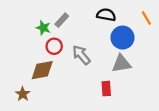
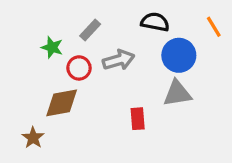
green star: (43, 28) -> (52, 47), moved
gray arrow: (81, 55) -> (119, 60), moved, turned 114
red rectangle: (106, 89) -> (138, 119), moved

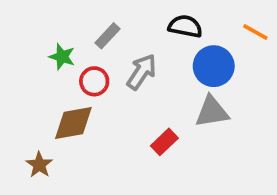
orange line: (214, 27) -> (255, 32), turned -30
gray arrow: (119, 60) -> (142, 72), turned -40
red rectangle: (138, 119) -> (164, 142), turned 50

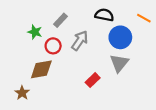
gray triangle: (212, 112) -> (119, 63), turned -42

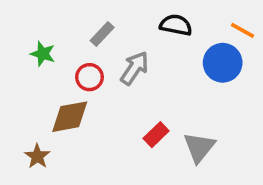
green star: (35, 32) -> (43, 54), moved
blue circle: (120, 37) -> (223, 63), moved
gray triangle: (119, 63) -> (199, 147), moved

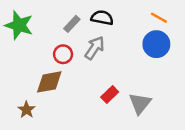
black semicircle: (176, 25) -> (102, 18), moved
orange line: (242, 30) -> (159, 18), moved
green star: (43, 54) -> (19, 25), moved, size x1.6

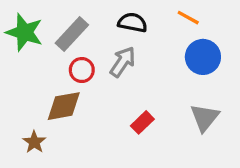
orange line: (159, 18) -> (188, 18), moved
gray rectangle: (72, 24) -> (72, 34), moved, size x1.5
gray triangle: (140, 103) -> (205, 118), moved

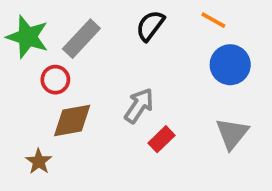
black semicircle: (133, 23) -> (150, 26), turned -64
gray arrow: (123, 62) -> (139, 106), moved
red circle: (82, 70) -> (55, 80), moved

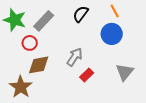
orange line: (213, 20) -> (115, 11), turned 32
blue circle: (230, 65) -> (112, 34), moved
brown star: (39, 161) -> (21, 87), size x1.6

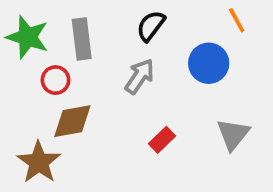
orange line: (115, 11) -> (237, 20), moved
gray rectangle: (44, 21) -> (82, 39), turned -50
gray arrow: (75, 57) -> (140, 76), moved

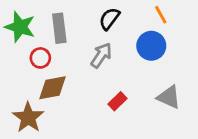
orange line: (237, 20) -> (161, 15), moved
gray triangle: (233, 134) -> (169, 97), turned -45

